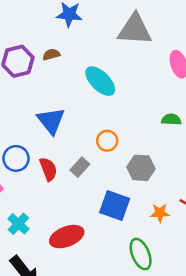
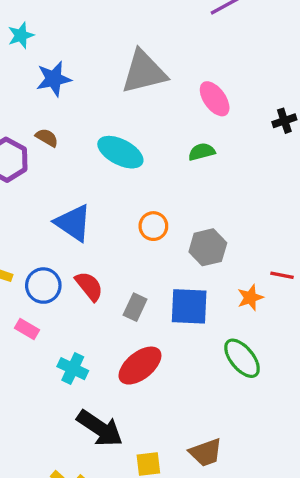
brown semicircle: (51, 54) -> (47, 138), turned 63
green semicircle: (171, 119) -> (202, 152), moved
gray rectangle: (80, 167) -> (135, 307), moved

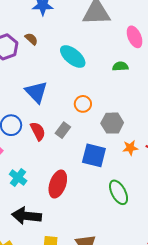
orange star: (250, 298) -> (130, 148), moved
gray rectangle: (135, 307) -> (63, 130), moved
red ellipse: (140, 366) -> (58, 184), turned -44
black arrow: (100, 428) -> (27, 216), turned 140

